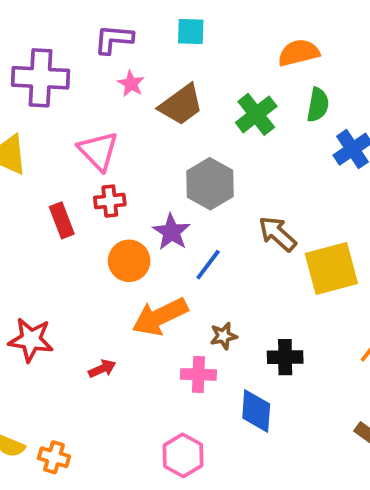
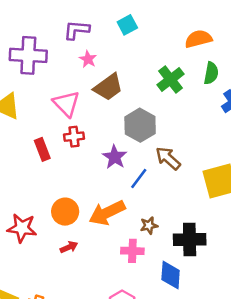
cyan square: (191, 32) -> (127, 25), turned -30
brown trapezoid: (181, 105) -> (108, 87), moved
brown arrow: (277, 234) -> (168, 158), moved
orange circle: (129, 261) -> (65, 212), moved
black cross: (285, 357) -> (190, 239), size x1.4

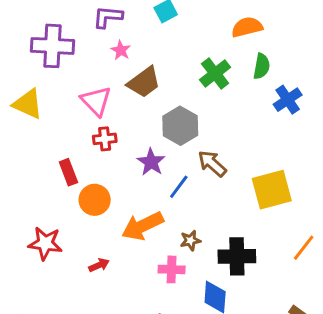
red rectangle: (42, 149) -> (68, 172), moved
orange circle: (65, 212) -> (95, 200), moved

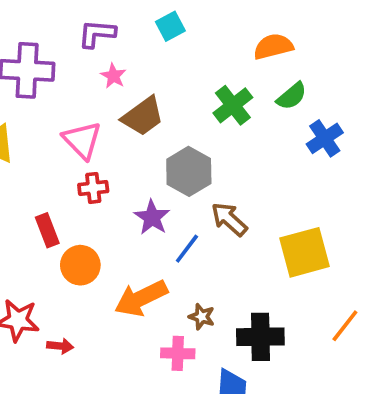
green semicircle: (262, 66) -> (292, 96), turned 40
brown star: (190, 240) -> (202, 317), turned 30
red arrow: (99, 265) -> (60, 346), moved, turned 30

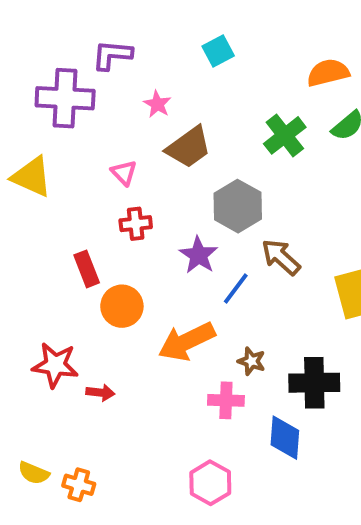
purple L-shape: (97, 34) -> (112, 55), moved
pink triangle: (82, 140) -> (124, 173), size x0.6

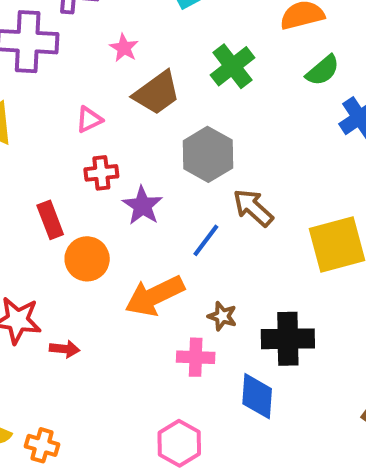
green cross: (285, 135) -> (233, 66), moved
pink triangle: (124, 173) -> (89, 120), turned 48
purple star: (198, 255) -> (142, 206), moved

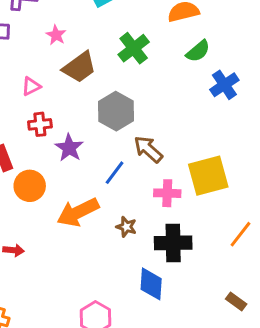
pink cross: (196, 357) -> (167, 193), moved

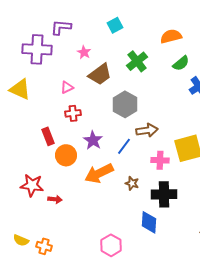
purple star: (69, 148) -> (93, 140), moved
brown arrow: (148, 149) -> (147, 130), turned 130

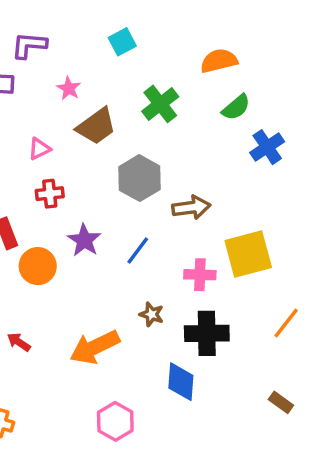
brown arrow: (147, 130) -> (191, 207), moved
orange arrow: (99, 173) -> (95, 347), moved
red arrow: (55, 199) -> (19, 342), turned -152

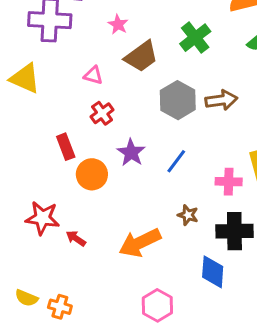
pink triangle: (39, 149) -> (93, 75), turned 42
red cross: (50, 194) -> (102, 113), turned -30
brown arrow: (191, 207) -> (221, 100), moved

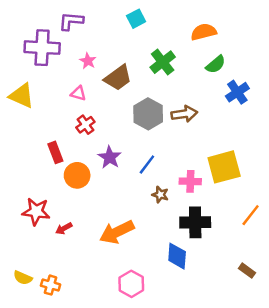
pink star: (118, 24) -> (88, 61), moved
brown star: (188, 215) -> (160, 195), moved
red arrow: (76, 238) -> (64, 228), turned -63

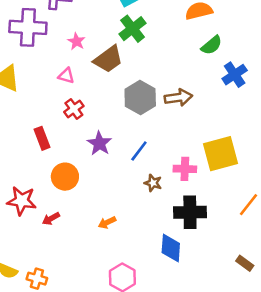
green cross: (163, 62) -> (133, 29), moved
orange circle: (77, 175) -> (65, 177), moved
orange arrow: (117, 232) -> (107, 222), size x0.5

